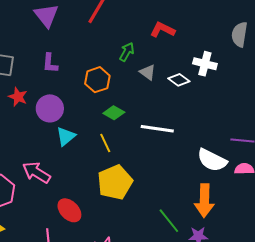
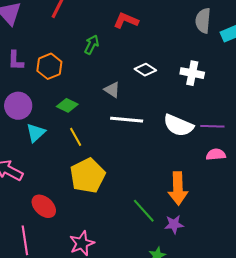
white cross: (205, 64) -> (192, 73), moved
gray triangle: (148, 72) -> (112, 90), moved
orange hexagon: (97, 80) -> (49, 66), moved
green diamond: (114, 113) -> (67, 105), moved
white semicircle: (212, 160) -> (178, 125), moved

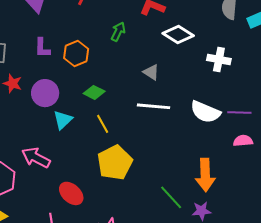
white diamond: (145, 70) -> (178, 34), moved, size x1.4
gray triangle: (112, 90) -> (151, 72), moved

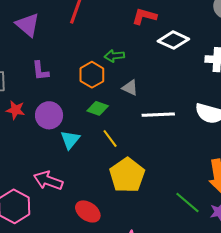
green arrow: (118, 32) -> (114, 56), moved, turned -114
orange hexagon: (76, 54) -> (92, 75), moved
gray triangle: (151, 72) -> (130, 88), moved

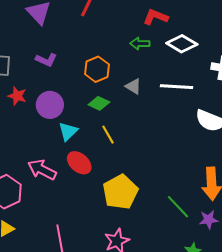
green arrow: (114, 56) -> (140, 44), moved
purple L-shape: (40, 71) -> (46, 60), turned -65
white line: (158, 115) -> (176, 87), moved
yellow pentagon: (127, 175) -> (120, 192), moved
red ellipse: (88, 211) -> (79, 163), moved

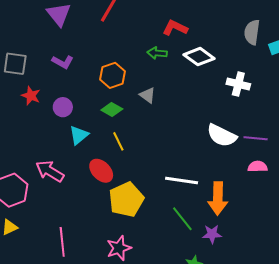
white line: (176, 87) -> (182, 180), moved
purple circle: (50, 105) -> (63, 107), size x0.7
red ellipse: (79, 163) -> (101, 171), moved

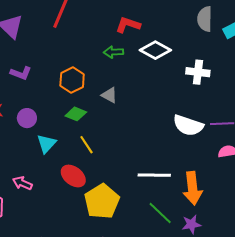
pink arrow: (50, 171) -> (22, 183), size x0.7

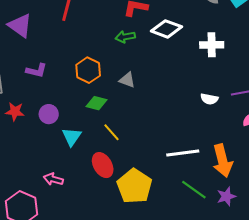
white semicircle: (188, 125) -> (209, 99), size x0.6
red ellipse: (73, 176) -> (103, 165), turned 30

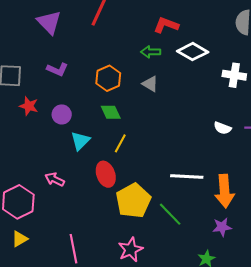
gray triangle: (127, 80) -> (150, 84), moved
green diamond: (97, 103) -> (111, 112), turned 40
yellow line: (111, 132) -> (120, 143), turned 60
green line: (194, 190) -> (170, 214), moved

